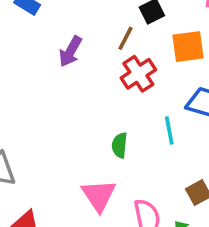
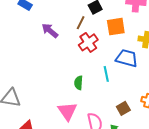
purple arrow: (70, 51) -> (50, 31), turned 102

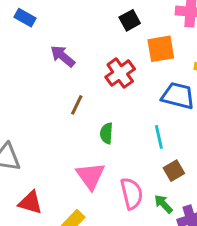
brown line: (81, 23) -> (77, 105), moved
cyan line: (106, 74) -> (159, 137), moved

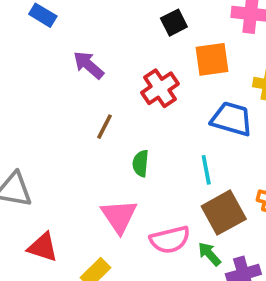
brown square: (174, 171) -> (224, 213), size x1.6
pink semicircle: (132, 193) -> (170, 240), turned 88

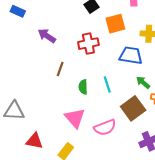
red cross: (160, 88) -> (88, 44), turned 30
cyan line: (206, 170) -> (107, 84), moved
green arrow: (209, 254) -> (143, 82), moved

